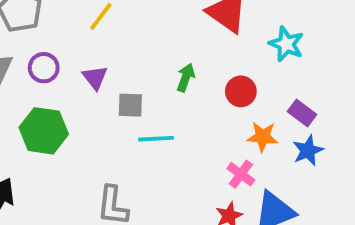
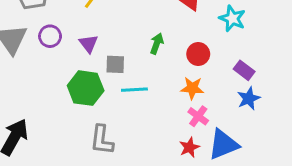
green hexagon: (44, 131) -> (86, 88), moved
orange star: (263, 137) -> (192, 88), moved

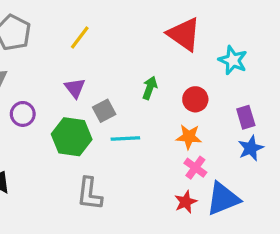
purple circle: (50, 36) -> (23, 114), moved
gray square: (115, 64) -> (104, 111), turned -30
purple rectangle: (244, 70) -> (246, 117), turned 36

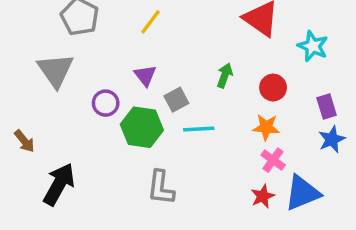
purple circle: (23, 114) -> (106, 103), moved

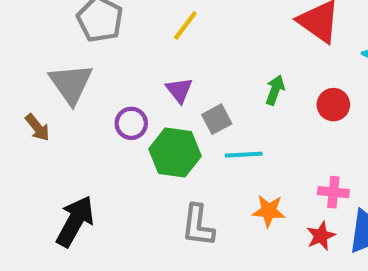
orange star: (266, 127) -> (269, 211), moved
brown arrow: (24, 141) -> (38, 128), moved
pink cross: (273, 160) -> (333, 192), turned -30

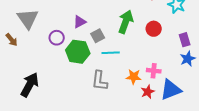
purple triangle: (179, 90) -> (80, 22), turned 40
green arrow: (275, 90) -> (126, 22), size x1.6
orange star: (269, 211) -> (134, 77), moved
gray L-shape: (198, 225) -> (100, 81), moved

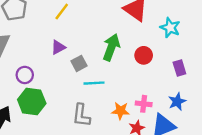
purple circle: (57, 38) -> (25, 75), moved
green hexagon: (78, 52) -> (32, 102), moved
blue star: (188, 59) -> (177, 102), moved

